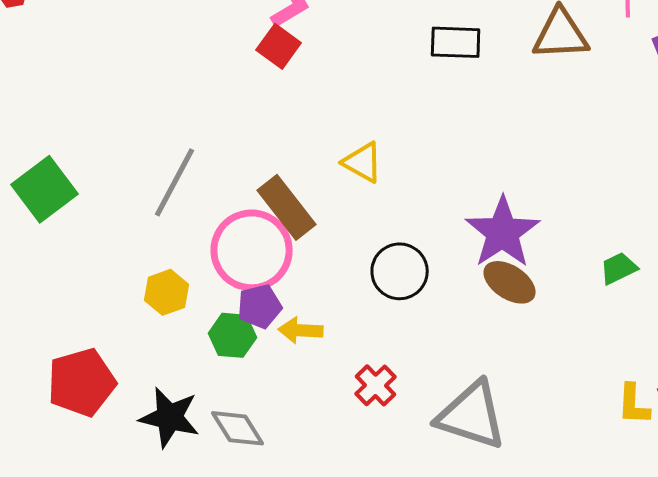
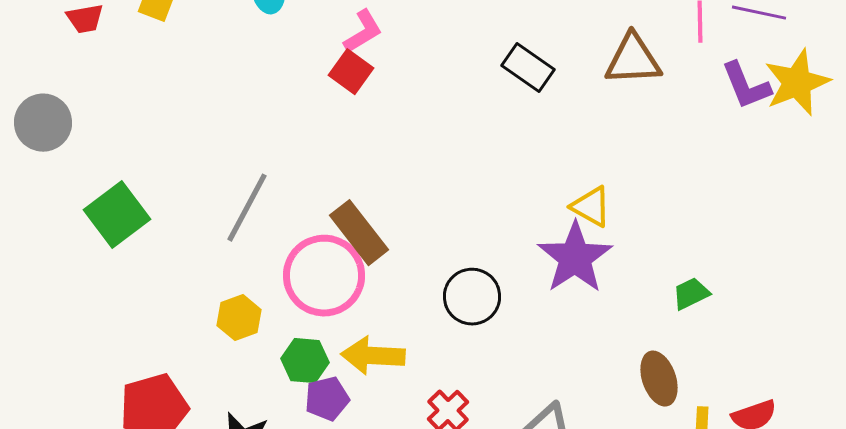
black rectangle: (456, 42) -> (528, 68), turned 33
yellow triangle: (363, 162) -> (591, 207), moved
brown ellipse: (510, 282) -> (659, 379), moved, turned 38
purple pentagon: (260, 306) -> (327, 399), moved
yellow arrow: (301, 330) -> (373, 356), size x1.4

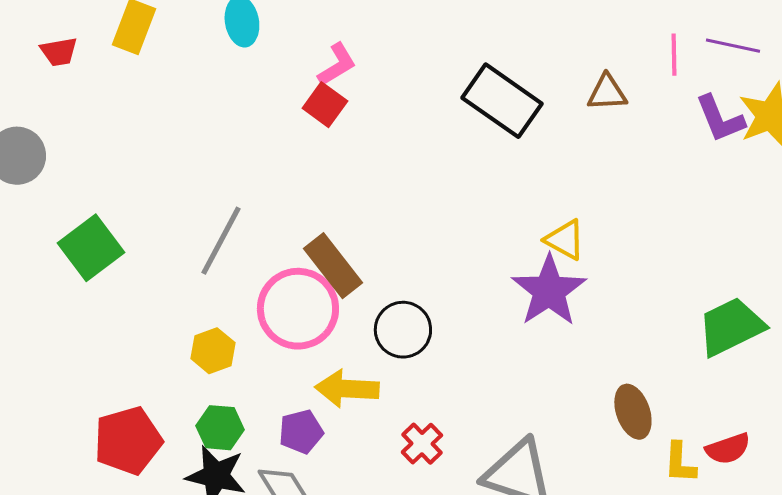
brown triangle: (633, 60) -> (607, 93), size x0.7
black rectangle: (528, 68) -> (502, 101), size x1.5
green trapezoid: (691, 294) -> (731, 327), moved, size x1.8
black circle: (472, 297) -> (403, 330), moved
green hexagon: (305, 361) -> (220, 428), moved

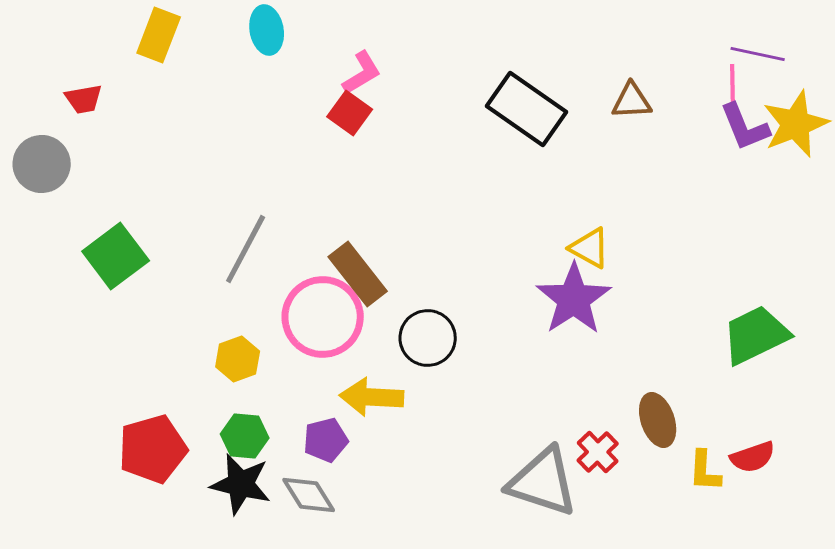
red trapezoid: (59, 52) -> (84, 99), moved
pink line: (674, 55) -> (733, 85), moved
red cross: (422, 444) -> (598, 452), moved

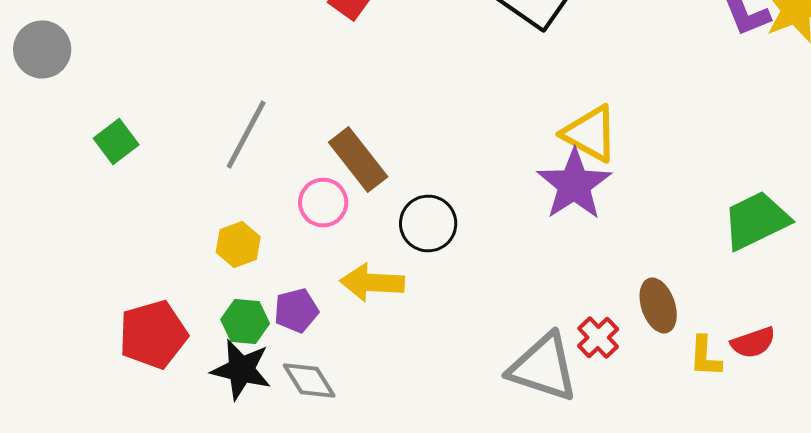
yellow triangle: (590, 248) -> (590, 134), size x1.4
green square: (116, 256) -> (116, 142), size x0.7
pink circle: (323, 317) -> (323, 202), size x0.6
purple pentagon: (326, 440) -> (296, 310), moved

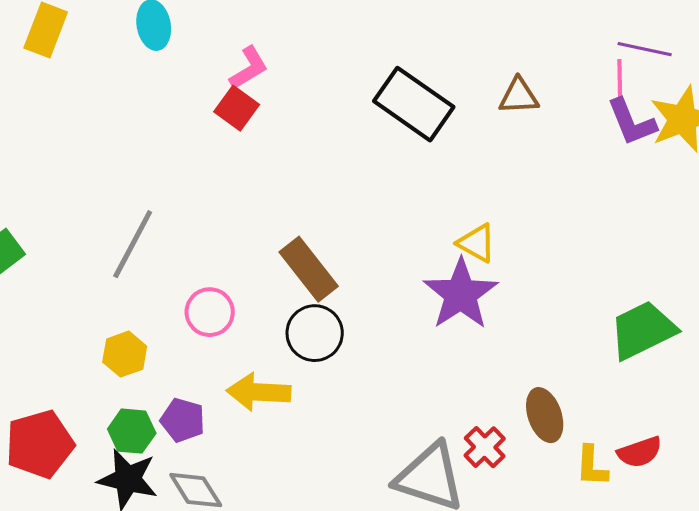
yellow triangle: (590, 134) -> (477, 243), size x0.7
brown rectangle: (358, 160) -> (309, 269), moved
purple pentagon: (296, 310) -> (183, 420), turned 30

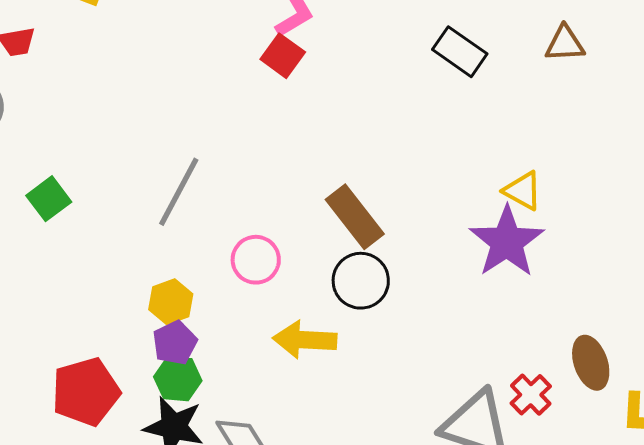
black rectangle: (414, 104) -> (460, 52), size x0.7
purple pentagon: (183, 420) -> (175, 343), moved, turned 30

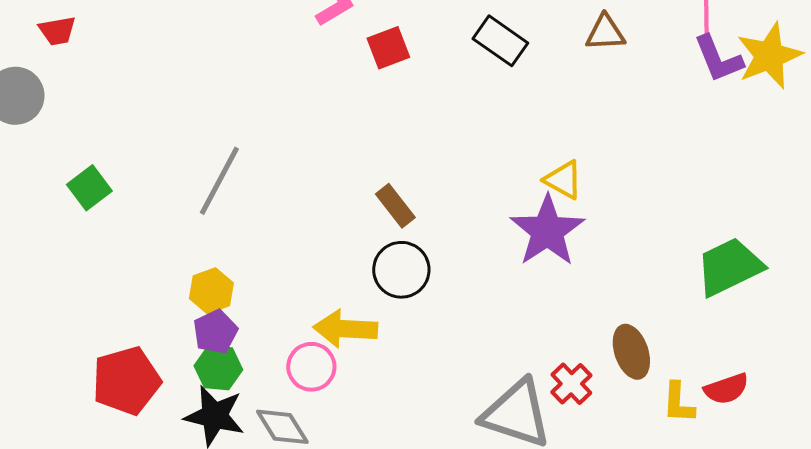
red square: (283, 56) -> (388, 48), moved, turned 33
brown rectangle: (355, 217) -> (395, 206), size x0.7
pink circle: (256, 260) -> (311, 367), moved

